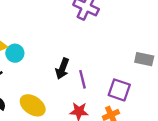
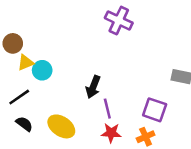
purple line: (82, 79) -> (107, 109), moved

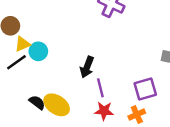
black line: (19, 97) -> (16, 62), moved
purple square: (155, 110) -> (145, 89), turned -35
black semicircle: (24, 124) -> (37, 102), moved

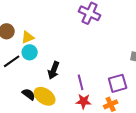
yellow triangle: (23, 44) -> (28, 37), moved
black arrow: (87, 67) -> (54, 70), moved

